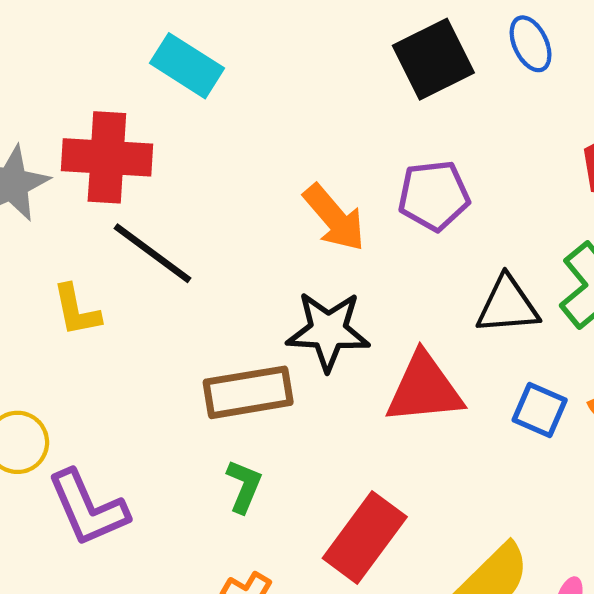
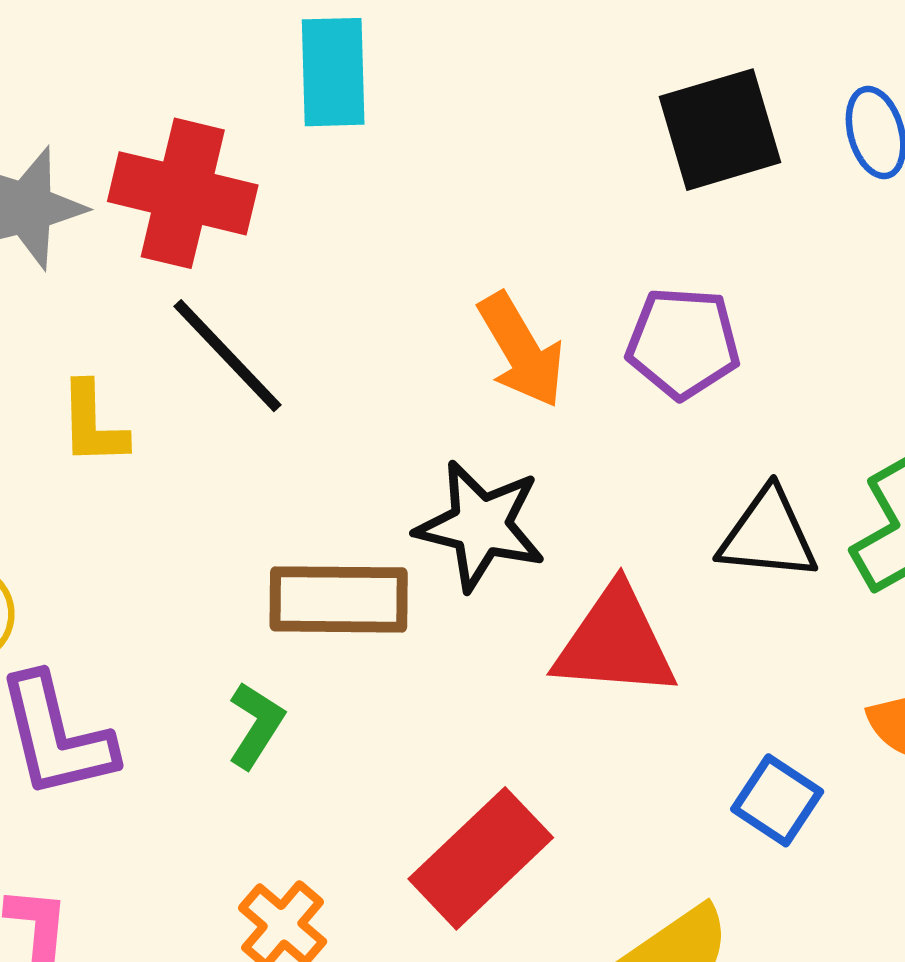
cyan rectangle: (187, 66) -> (333, 72), turned 46
blue square: (540, 410) -> (777, 800), moved
green L-shape: (244, 486) -> (256, 725), moved

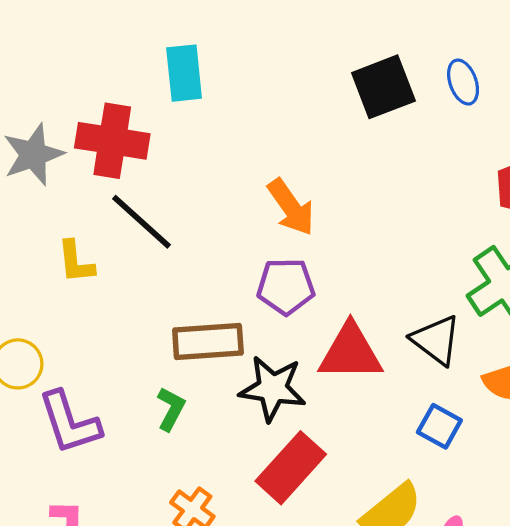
purple pentagon: (683, 343) -> (286, 286), moved
black star: (481, 526) -> (273, 388), moved
black triangle: (768, 535) -> (436, 340), moved, turned 36

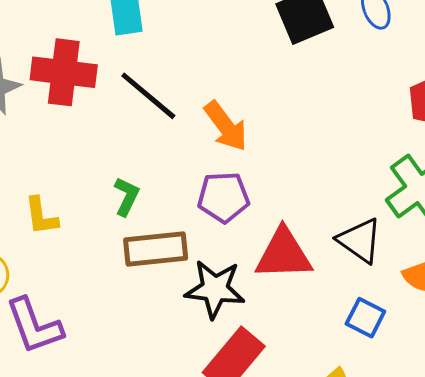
black line: (142, 222) -> (148, 96), moved
yellow L-shape: (76, 262) -> (41, 216), moved
green L-shape: (171, 409) -> (127, 196), moved

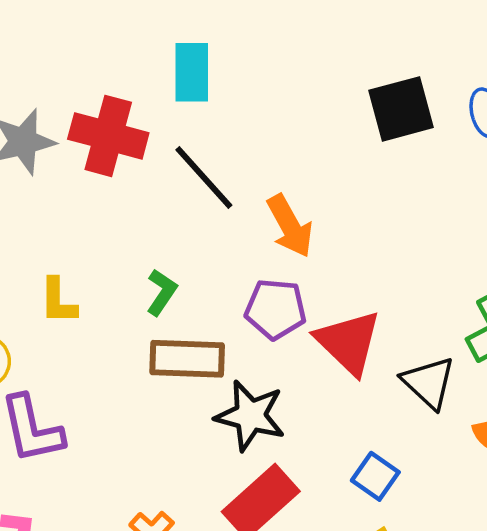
red triangle: (284, 254) -> (348, 342), moved, turned 38
blue square: (365, 318) -> (375, 476), moved

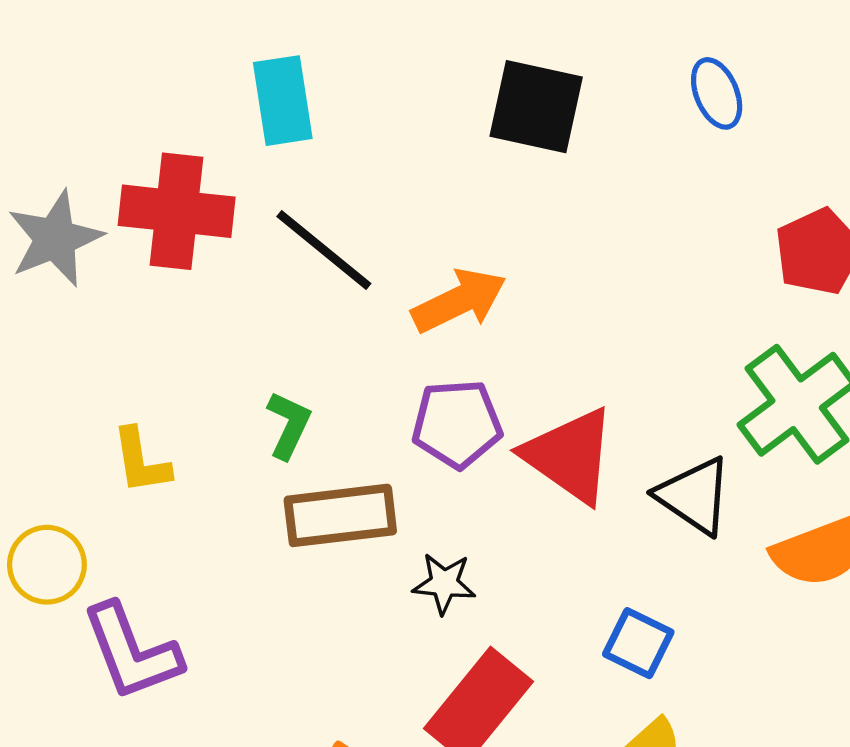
black square: (401, 109) -> (536, 107), moved, turned 36
orange arrow: (290, 226) -> (459, 301), turned -78
black star: (250, 416) -> (444, 583), size x0.6

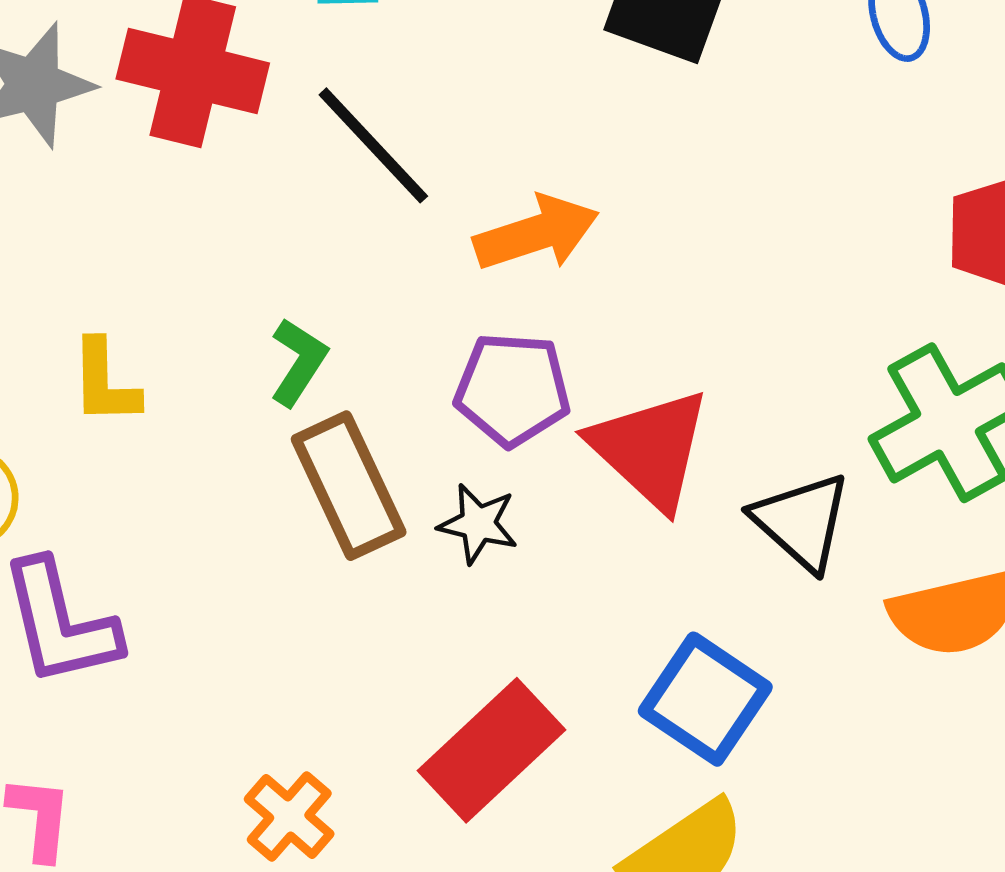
brown rectangle: (340, 515) -> (349, 486), turned 64
black star: (444, 583) -> (478, 524), moved
blue square: (638, 643) -> (705, 699), size x1.4

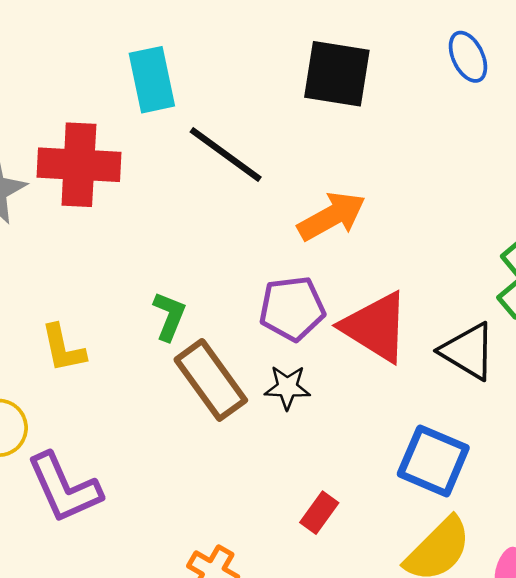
black line: (373, 145) -> (226, 155), moved
orange arrow: (536, 233) -> (332, 216), moved
red rectangle: (492, 750) -> (319, 513), size x0.5

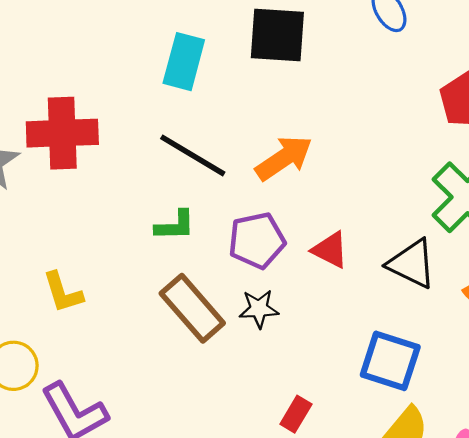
cyan rectangle: (152, 80) -> (184, 62), moved, turned 32
black line: (226, 155) -> (193, 155), moved
green L-shape: (169, 316) -> (175, 225), moved, turned 72
red triangle: (376, 327) -> (330, 250), size x0.6

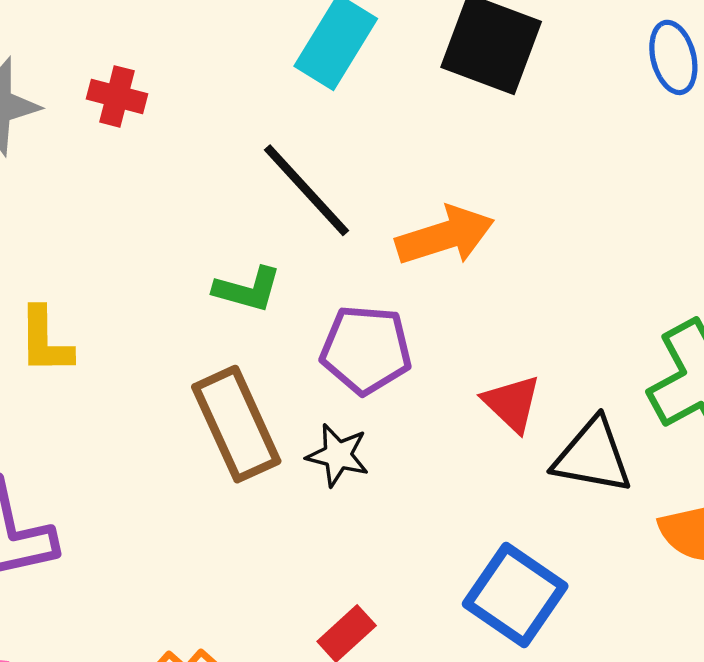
red cross: (62, 133) -> (117, 96), size x0.5
red triangle: (330, 250) -> (512, 403), moved
black triangle: (412, 264) -> (593, 456), turned -32

